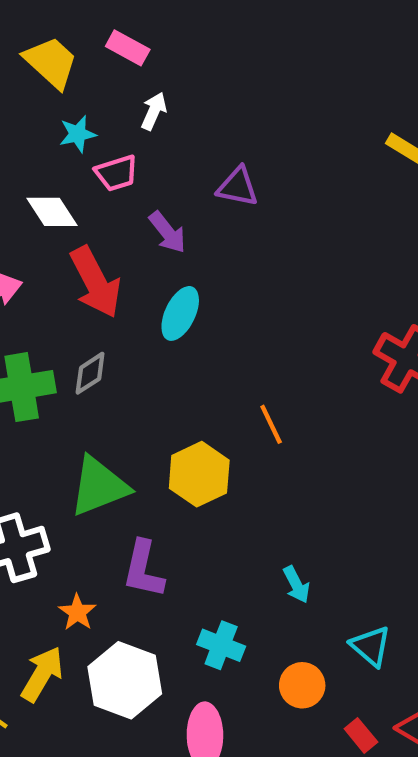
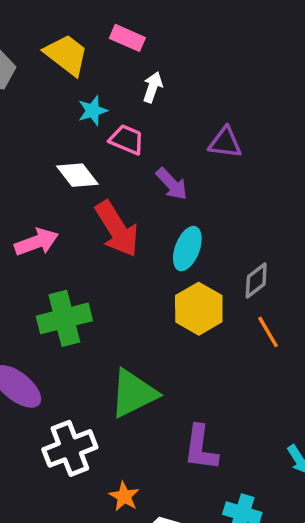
pink trapezoid: (116, 173) -> (127, 140), turned -135
gray diamond: (90, 373) -> (256, 280), moved
yellow hexagon: (199, 474) -> (199, 309), moved
purple L-shape: (143, 569) -> (201, 448), moved

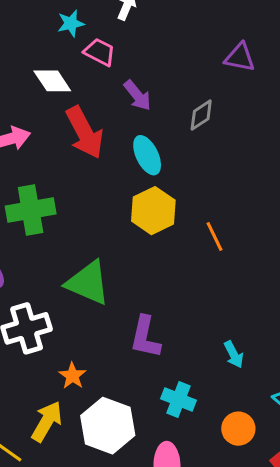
purple triangle: (225, 143) -> (240, 57), moved
cyan ellipse: (187, 249) -> (147, 155), turned -51
gray diamond: (256, 280) -> (201, 115), moved
green triangle: (133, 393) -> (88, 283), turned 45

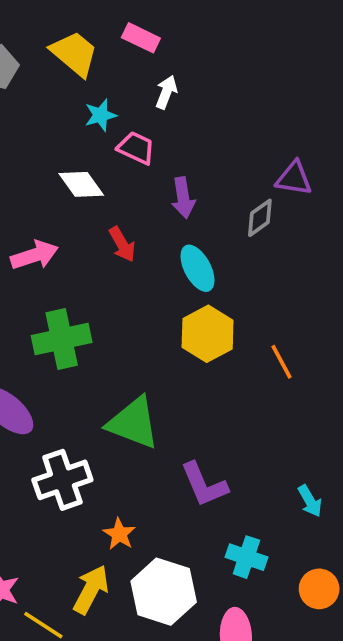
purple triangle: (240, 57) -> (294, 178), moved
purple arrow: (137, 95) -> (183, 198), turned 32
red arrow: (85, 133) -> (122, 244), size x0.6
purple L-shape: (145, 337) -> (204, 484), turned -33

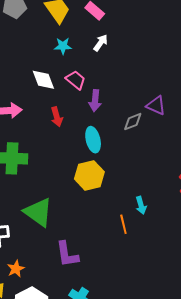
pink trapezoid: (136, 148) -> (76, 80), moved
orange line: (281, 362) -> (123, 224), moved
cyan arrow: (310, 501) -> (141, 205), moved

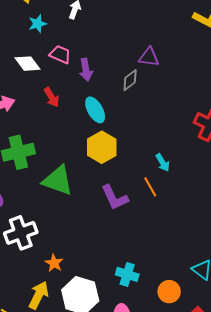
green triangle: (38, 212) -> (58, 180), moved
purple L-shape: (67, 254) -> (115, 198), moved

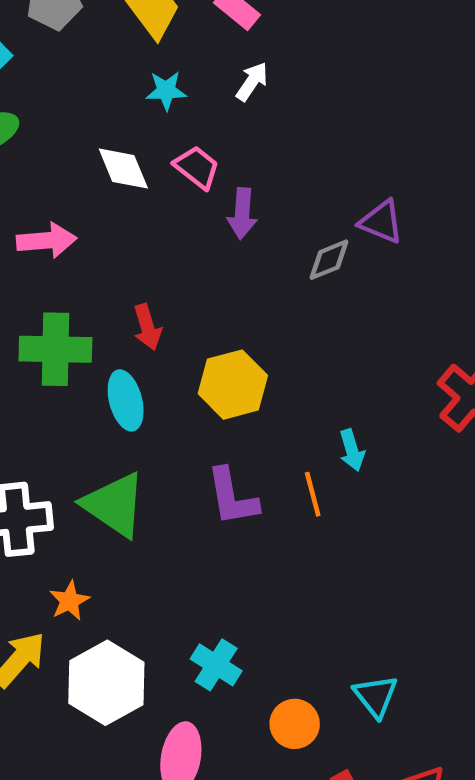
red arrow: (52, 97) -> (147, 327), moved
cyan ellipse: (95, 110) -> (126, 400), moved
green triangle: (58, 180) -> (114, 505), moved

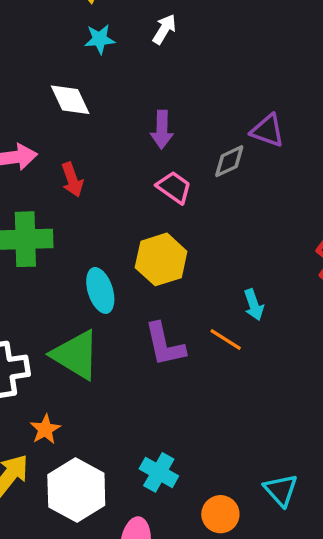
pink trapezoid: (197, 167) -> (174, 187), moved
red arrow: (147, 327) -> (72, 180), moved
cyan ellipse: (126, 400) -> (100, 290), moved
orange line: (313, 494) -> (226, 340), turned -40

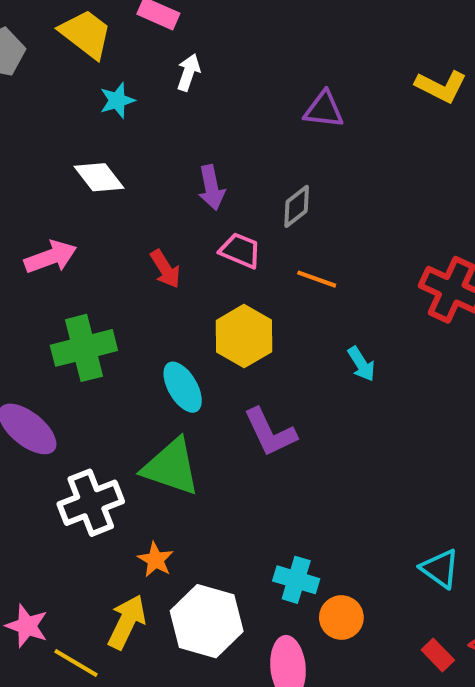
purple triangle: (268, 131) -> (324, 110), moved
red arrow: (72, 180) -> (165, 269), moved
orange line: (226, 340) -> (317, 279), moved
orange circle: (220, 514) -> (341, 618), moved

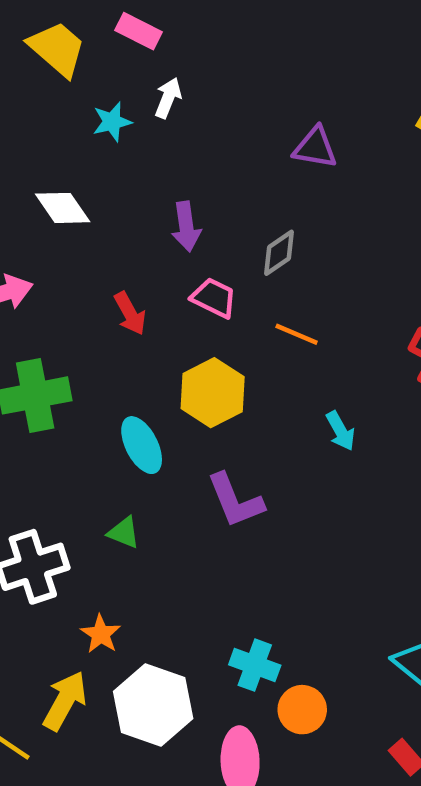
cyan star: (117, 100) -> (112, 122), moved
green triangle: (171, 467) -> (124, 532), size x0.5

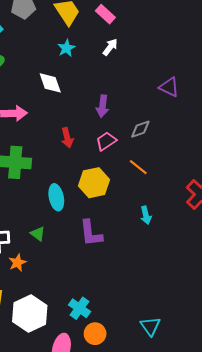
cyan star: (112, 122) -> (66, 48), moved, turned -30
pink trapezoid: (214, 298) -> (106, 141), turned -75
orange star: (101, 634) -> (17, 263), moved

